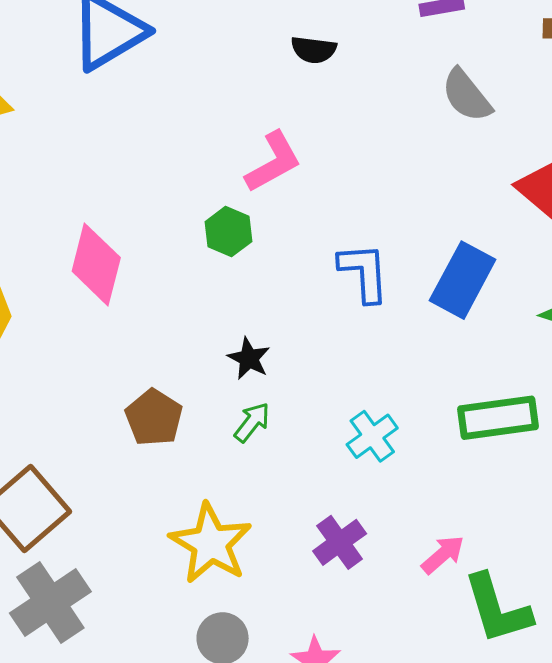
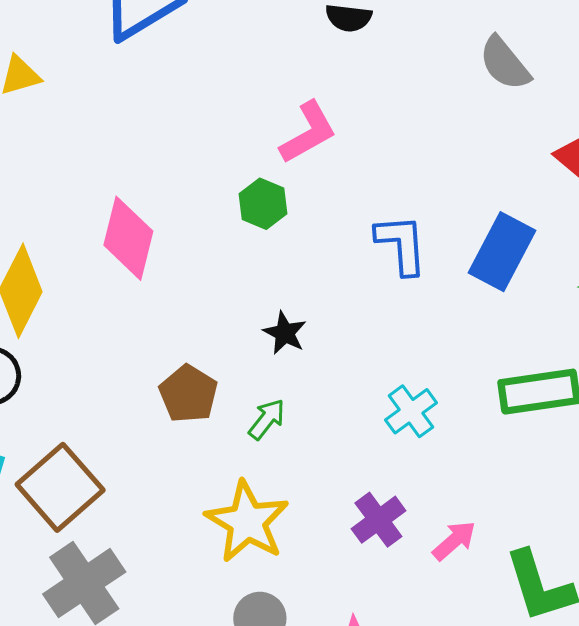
green arrow: (252, 422) -> (267, 419), moved
pink arrow: (443, 555) -> (454, 541), moved

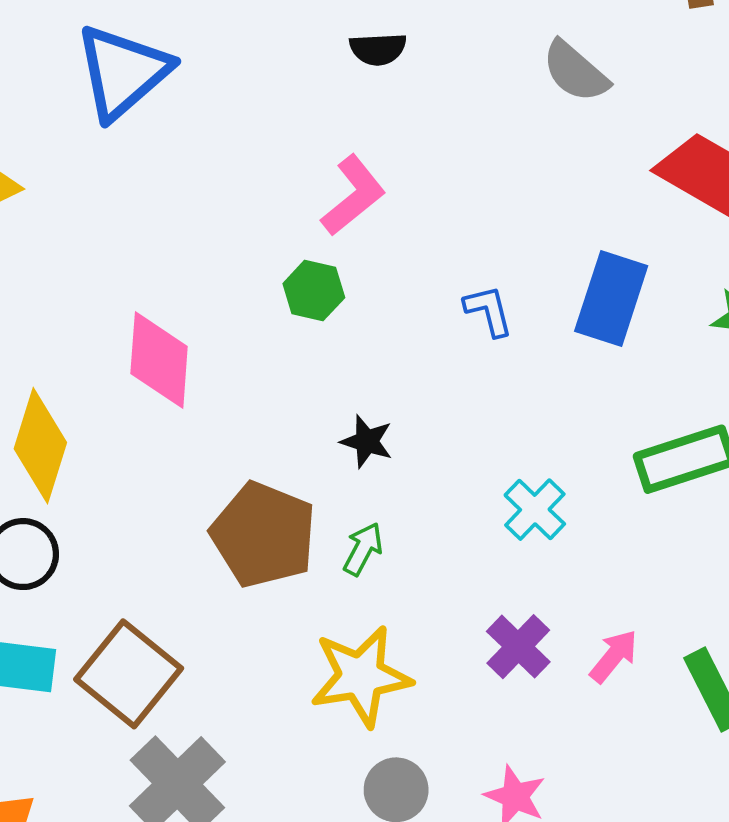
blue L-shape: (401, 244) -> (489, 311), size x0.7
brown pentagon: (188, 394) -> (264, 535), size x1.5
yellow star: (247, 522) -> (361, 676), turned -30

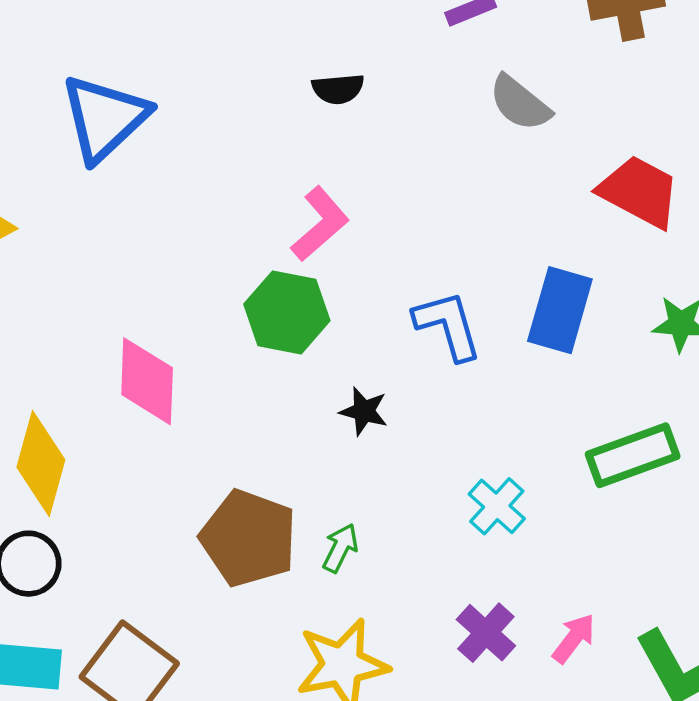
green hexagon: (314, 291) -> (287, 312), size x1.5
blue L-shape: (489, 311) -> (448, 325), size x1.5
black star: (367, 441) -> (364, 411), moved

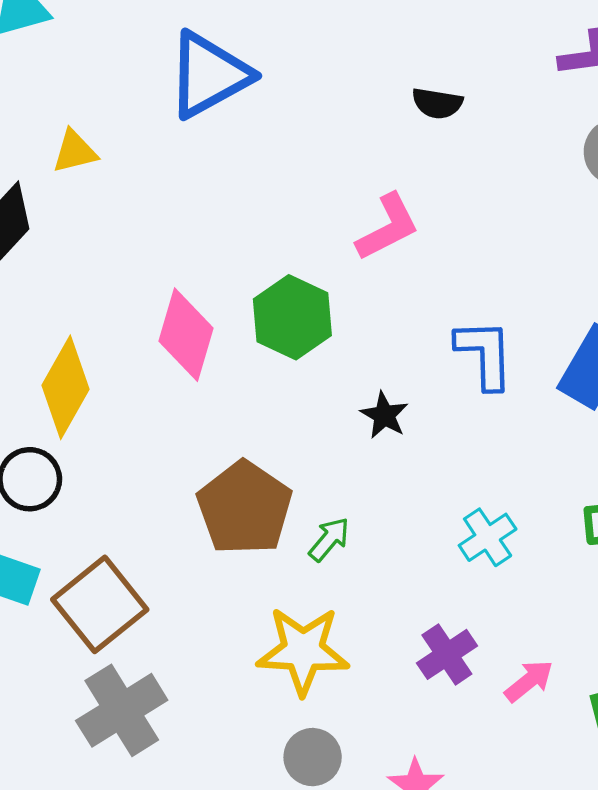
green hexagon: (287, 312) -> (292, 317), moved

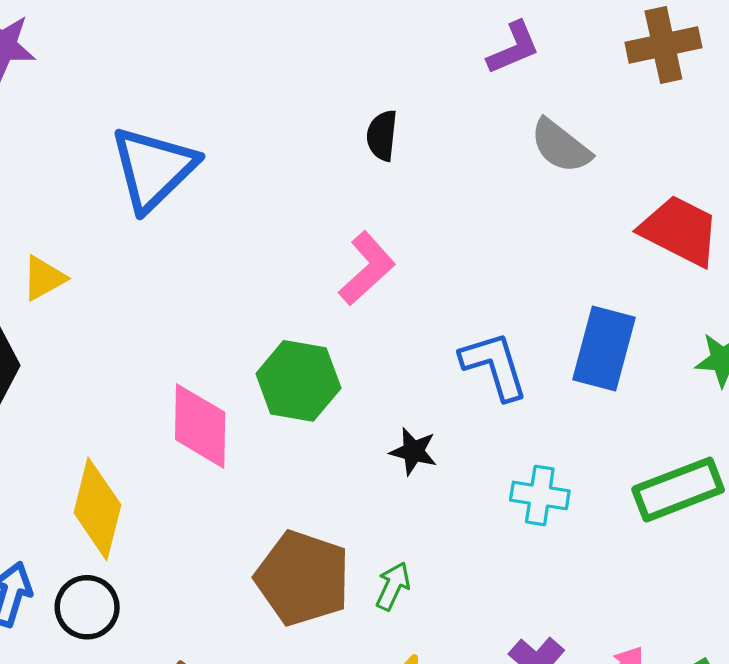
black semicircle: (437, 103) -> (382, 135), turned 102
cyan cross: (488, 537) -> (540, 495), moved, turned -32

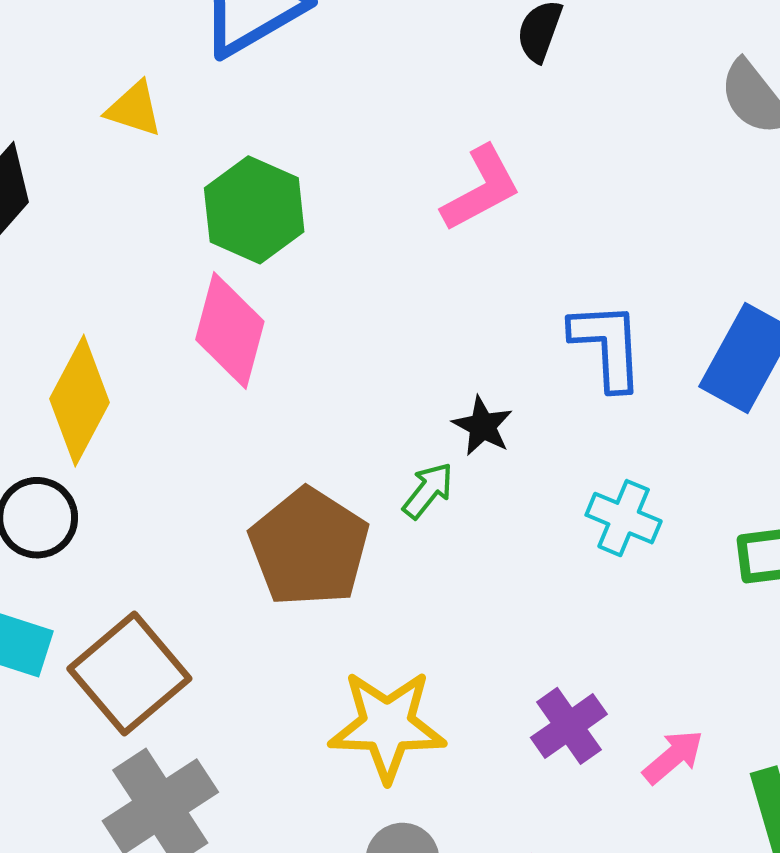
yellow triangle: (44, 278) -> (134, 109), moved, turned 33
green hexagon: (298, 381) -> (254, 210), moved
green arrow: (393, 586) -> (428, 490), moved

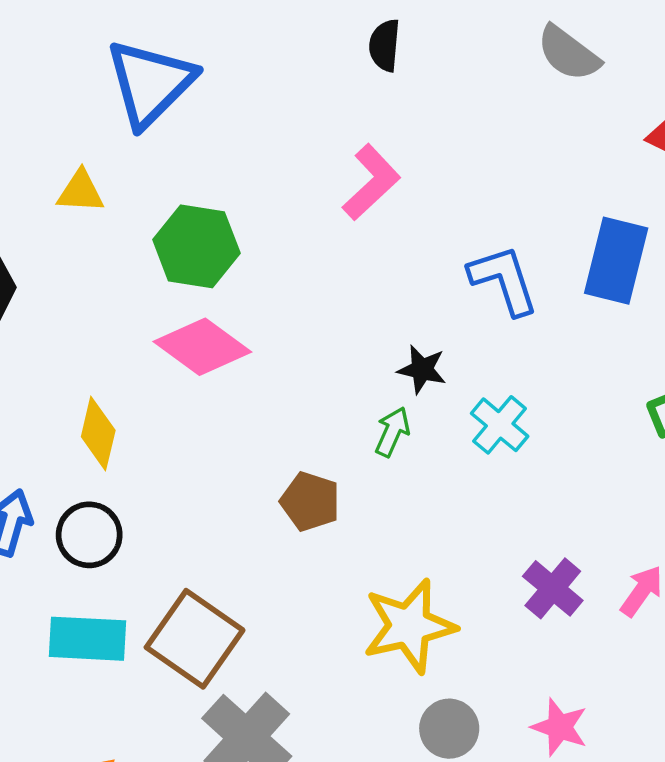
pink diamond: (230, 331) -> (202, 347), turned -54
yellow diamond: (79, 401) -> (98, 434), size x0.7
cyan cross: (624, 518) -> (500, 425), moved, turned 32
brown pentagon: (309, 547) -> (310, 501), size x0.6

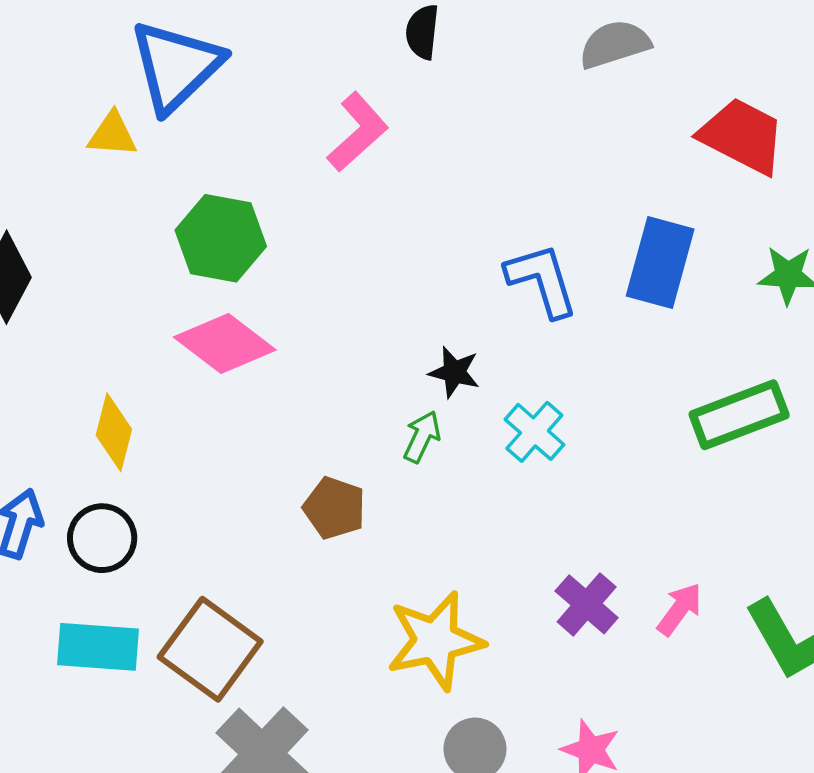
gray semicircle: (568, 53) -> (615, 44), turned 124
pink L-shape: (371, 182) -> (358, 132), moved
yellow triangle: (80, 192) -> (112, 134), moved

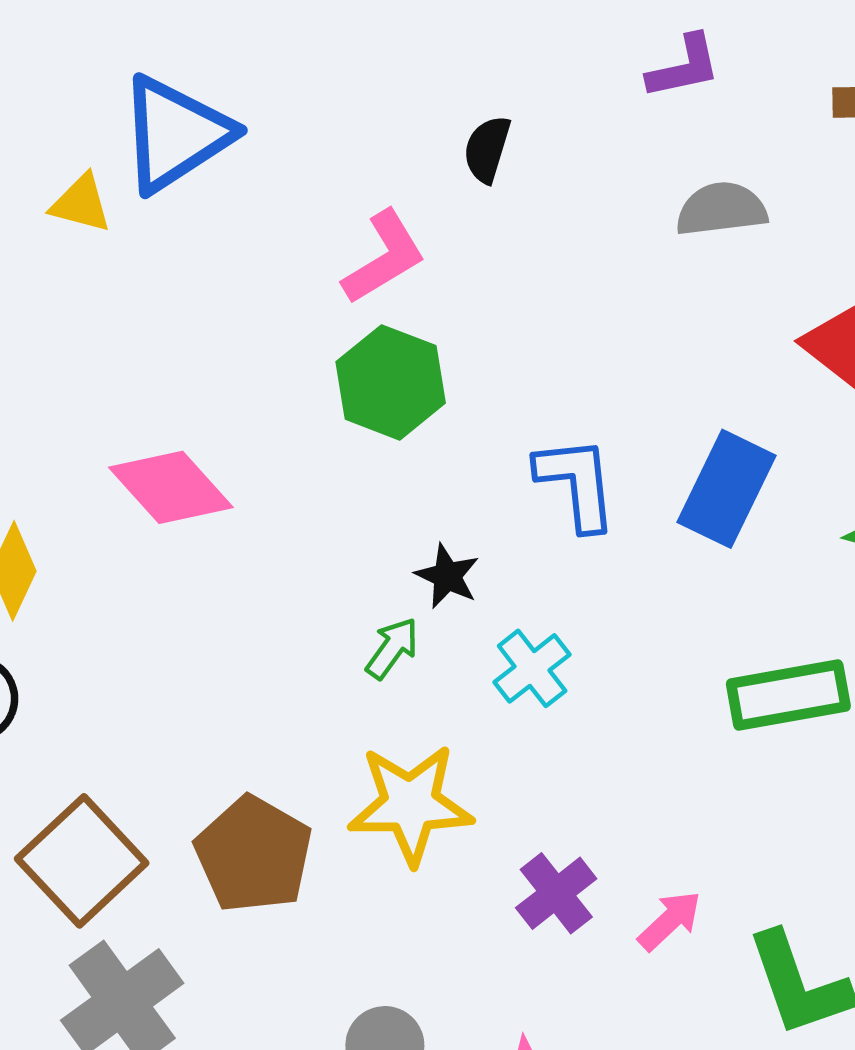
green hexagon: (221, 238) -> (391, 382), moved
brown pentagon: (334, 508) -> (254, 854), moved, size x1.5
yellow star: (435, 641) -> (410, 804), moved

